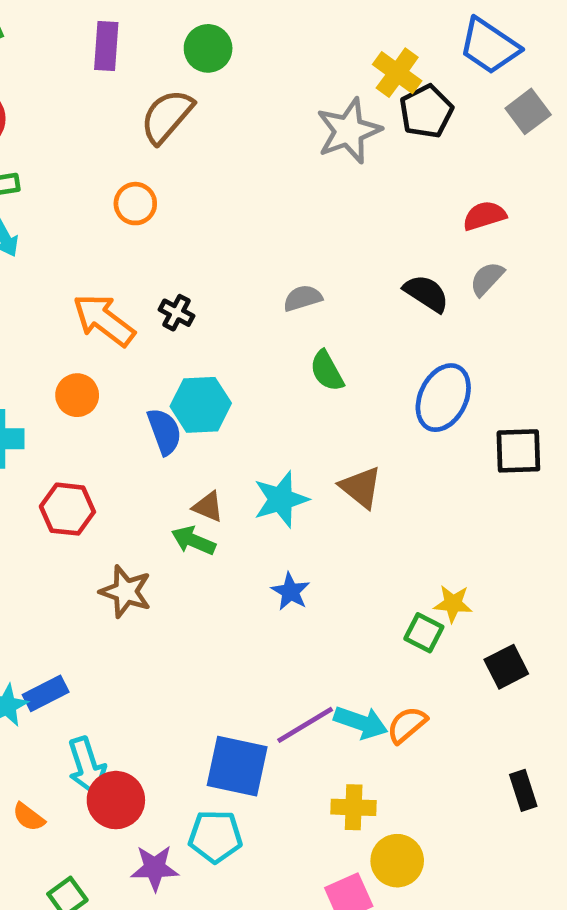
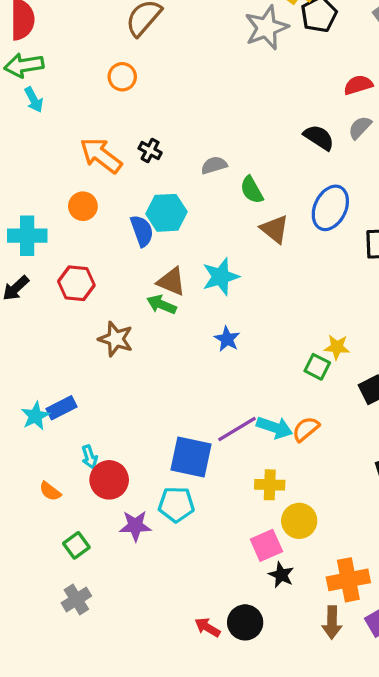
gray semicircle: (303, 298) -> (214, 165), moved
brown triangle: (361, 487) -> (275, 229), moved
brown triangle: (208, 507) -> (171, 282), size x1.4
cyan arrow: (87, 766) -> (89, 457), size x0.6

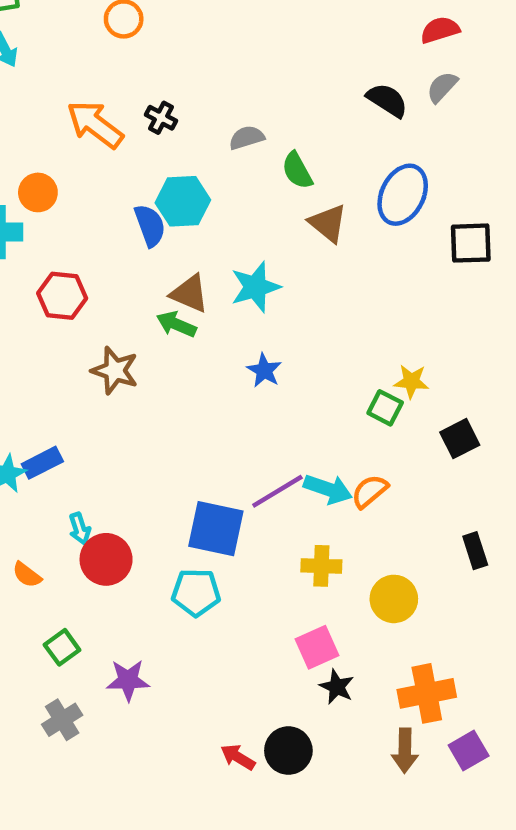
orange circle: (83, 206) -> (38, 192), moved
yellow circle: (299, 521) -> (394, 599), moved
purple star: (135, 526) -> (128, 680), moved

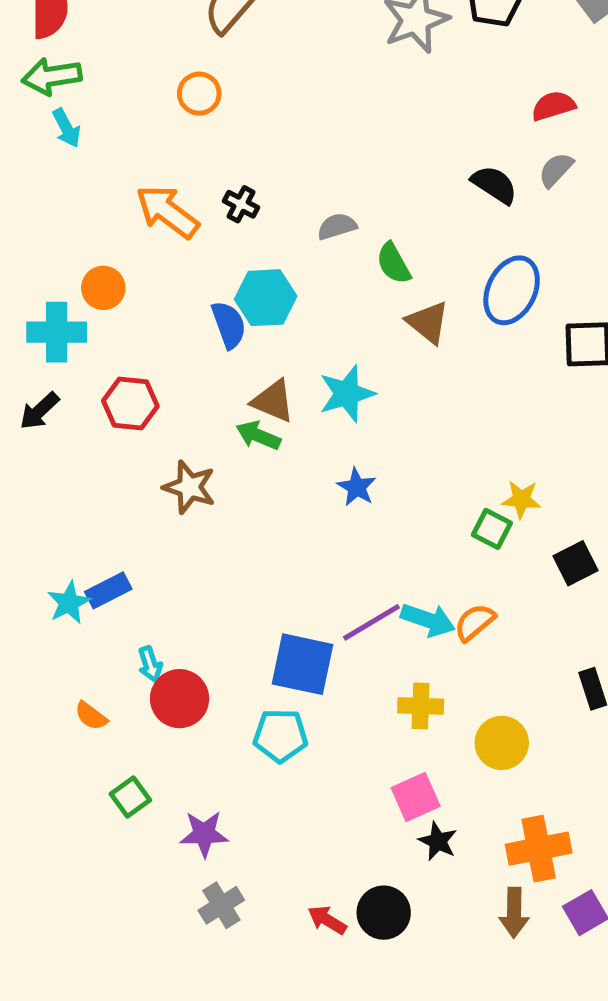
gray cross: (62, 720) -> (221, 905), moved

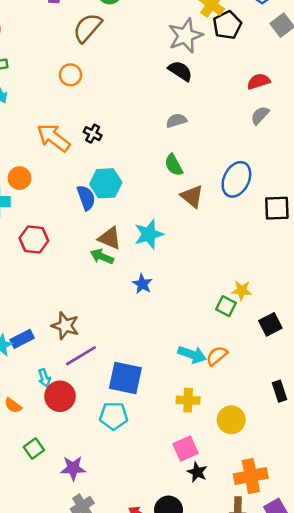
black semicircle: (494, 185) -> (180, 71), moved
gray semicircle: (337, 226) -> (176, 121), moved
brown star: (189, 487) -> (65, 326), moved
blue star: (357, 487) -> (142, 284), moved
purple line: (371, 622) -> (81, 356), moved

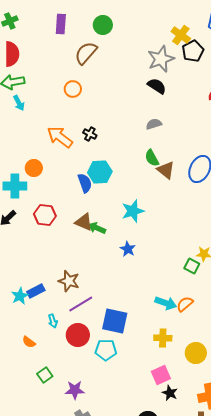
brown triangle: (192, 196) -> (166, 170), moved
brown triangle: (110, 238) -> (84, 222), moved
red circle: (60, 396) -> (78, 335), moved

